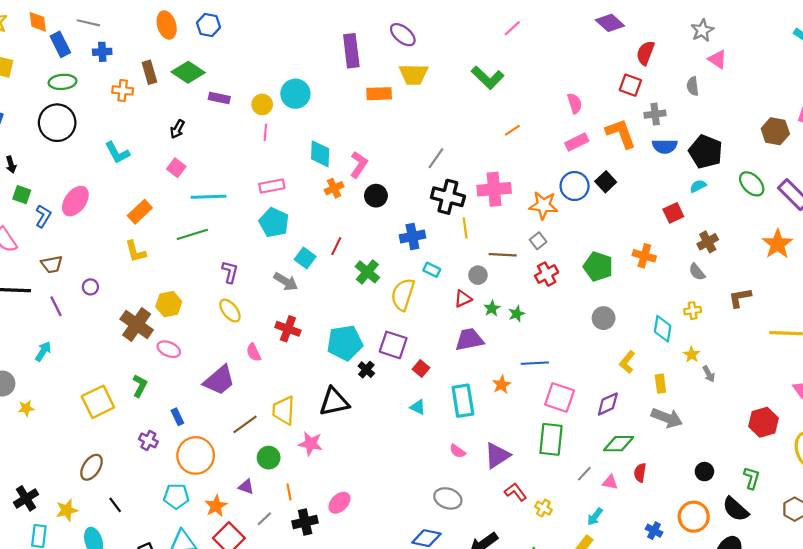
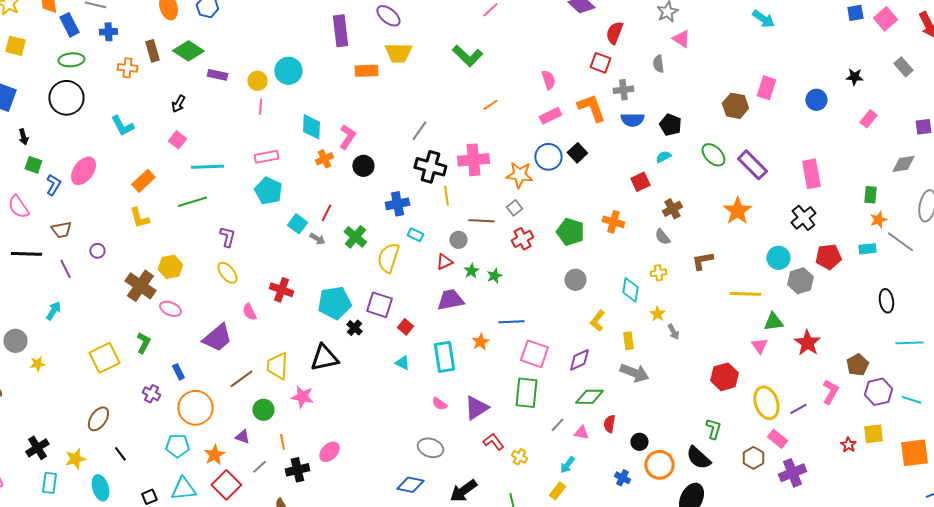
black pentagon: (706, 152) -> (670, 125), size x0.7
gray arrow: (286, 282) -> (317, 239), moved, size x0.7
black circle: (704, 472) -> (639, 442), moved

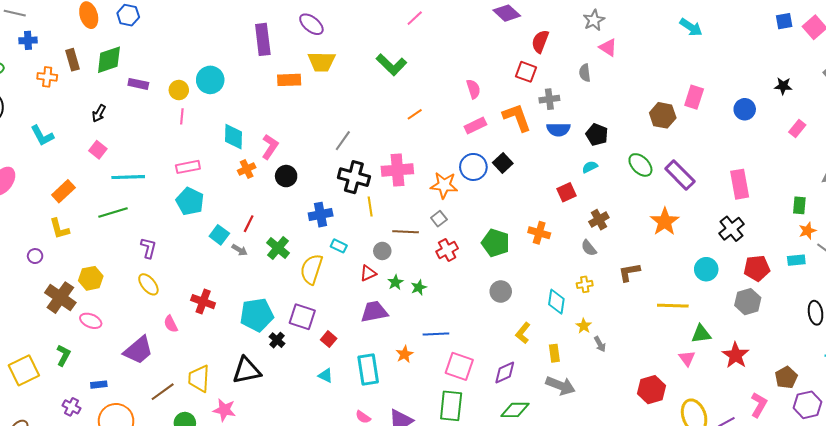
green diamond: (188, 51) -> (109, 60), turned -52
purple circle: (97, 251) -> (35, 256), moved
gray hexagon: (800, 281) -> (748, 302), moved
blue rectangle: (178, 372) -> (99, 385), turned -70

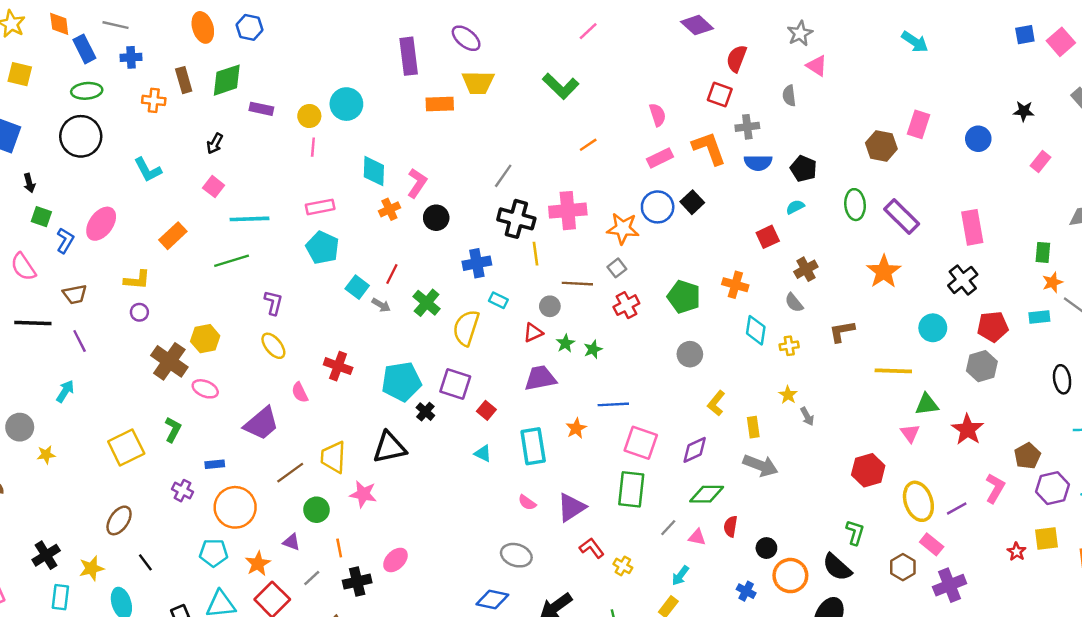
green ellipse: (640, 165) -> (855, 205), turned 40
yellow L-shape: (59, 229) -> (137, 280), moved, turned -70
cyan diamond: (556, 302) -> (756, 330), moved

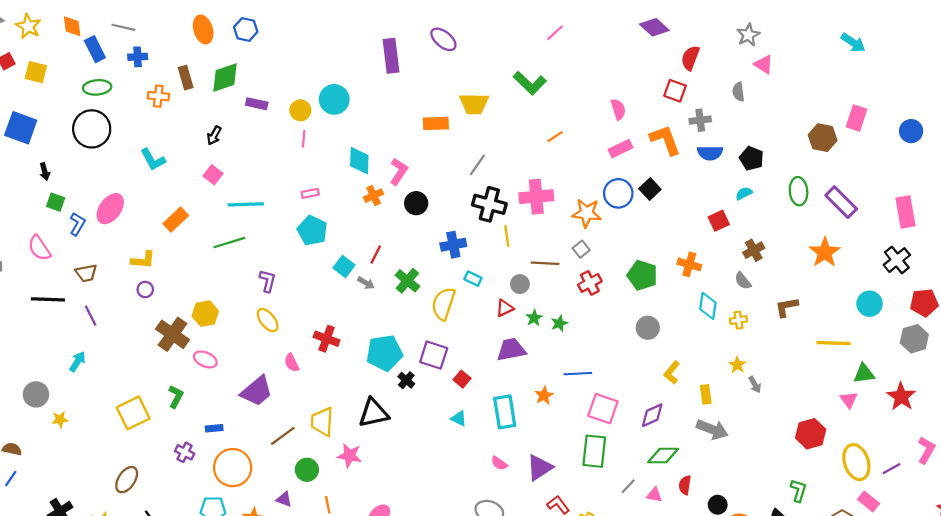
yellow trapezoid: (478, 82) -> (474, 104), moved
orange rectangle: (440, 104) -> (436, 123), moved
pink rectangle: (320, 207) -> (310, 193), size x0.7

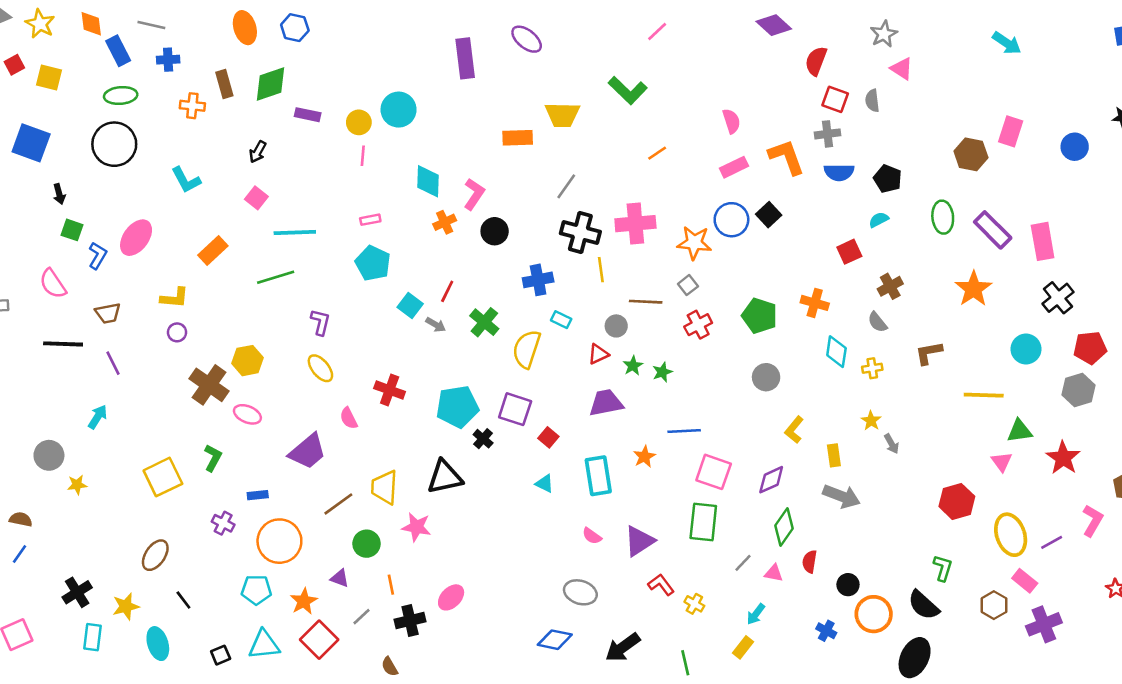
red square: (675, 91) -> (835, 99), moved
pink rectangle: (906, 212) -> (1043, 241), moved
green diamond: (663, 456) -> (784, 527), turned -56

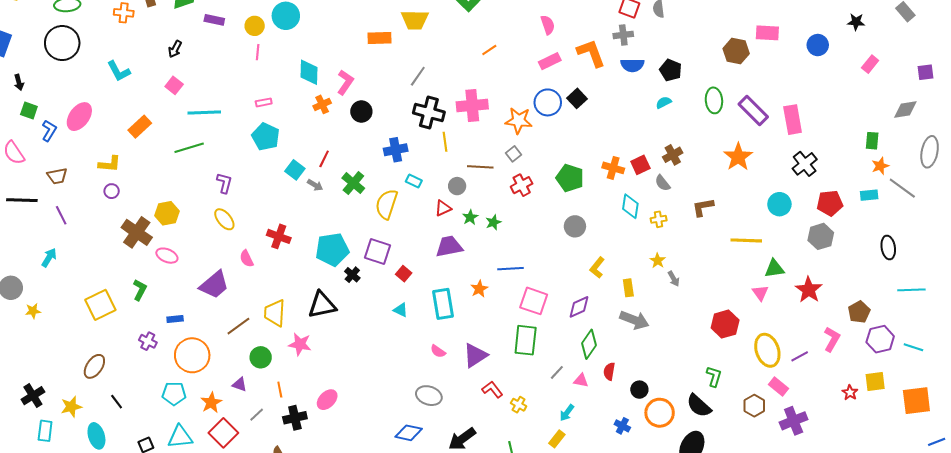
pink rectangle: (1011, 131) -> (767, 33), turned 75
red square: (849, 252) -> (640, 165), moved

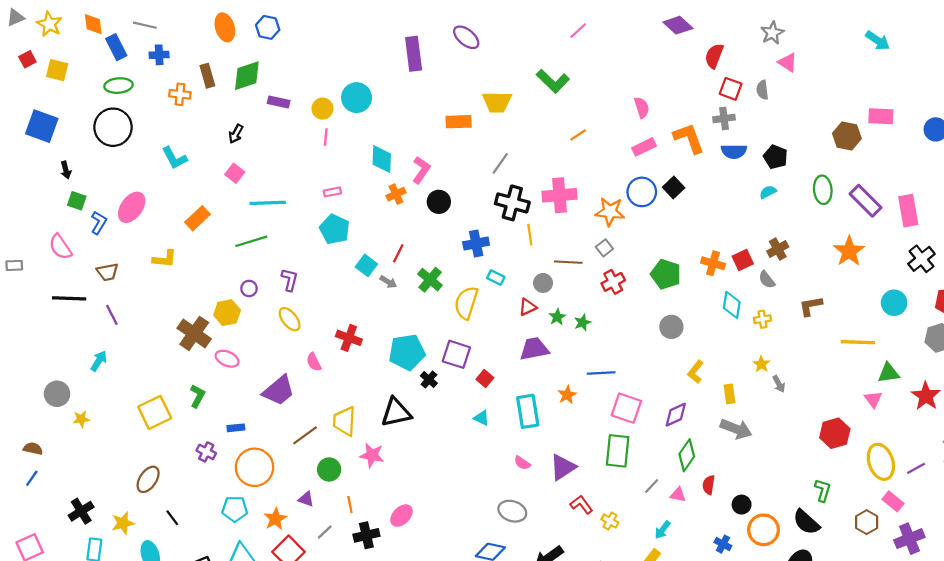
purple circle: (112, 191) -> (249, 288), moved

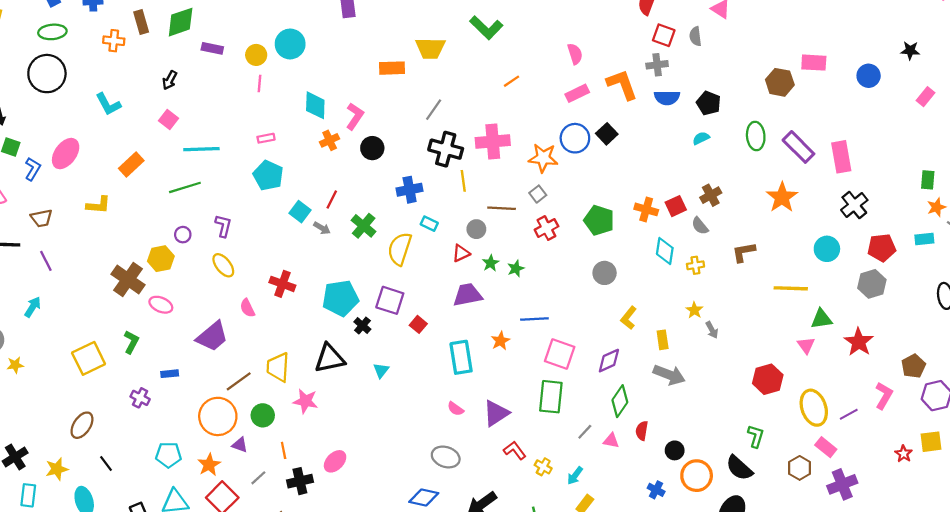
cyan triangle: (482, 418) -> (381, 370), moved, turned 42
orange circle: (255, 467) -> (218, 416), moved
cyan arrow: (663, 530) -> (575, 476), moved

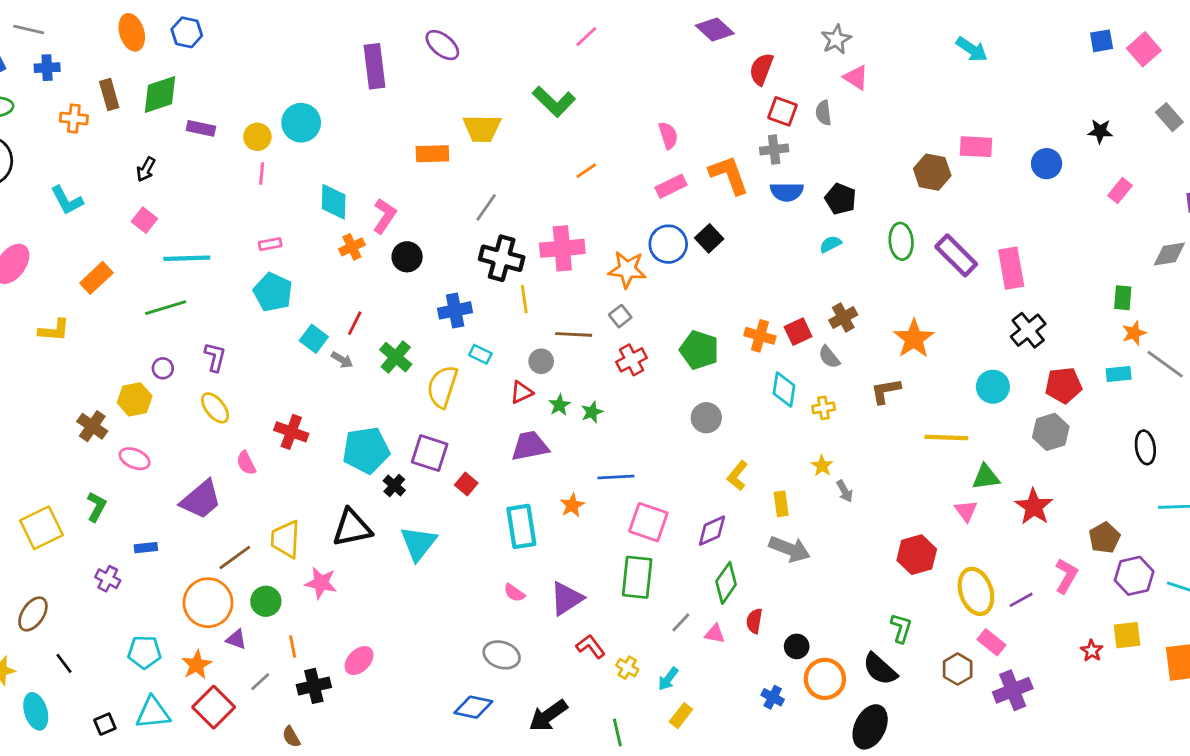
orange star: (782, 197) -> (914, 339), moved
brown cross: (128, 280) -> (92, 426), size x0.7
cyan triangle: (381, 370) -> (418, 543), size x1.8

